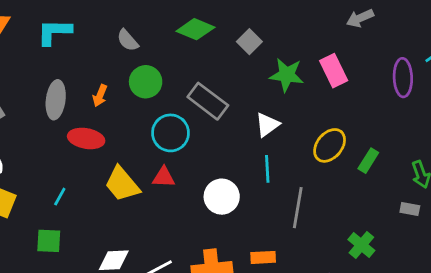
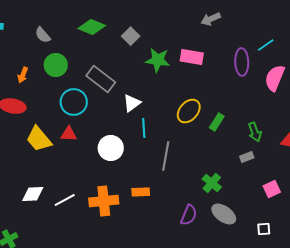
pink rectangle: (334, 71) -> (192, 57), turned -55
white triangle: (267, 125) -> (132, 103), moved
gray rectangle: (410, 209) -> (247, 157), turned -32

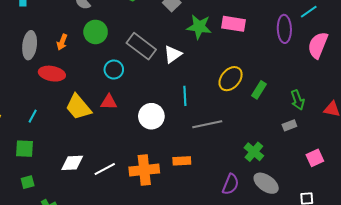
cyan circle: (74, 102) -> (114, 70), size x0.7
white triangle: (132, 103) -> (173, 54), moved
gray line: (166, 156) -> (207, 124), turned 68

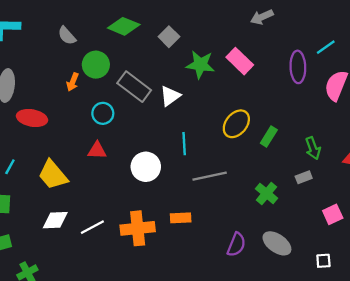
pink rectangle: (234, 24) -> (240, 61), turned 35
green circle: (96, 32) -> (96, 65), moved
orange arrow: (62, 42) -> (73, 82), moved
yellow trapezoid: (78, 107) -> (53, 175), moved
green cross: (254, 152) -> (267, 193), moved

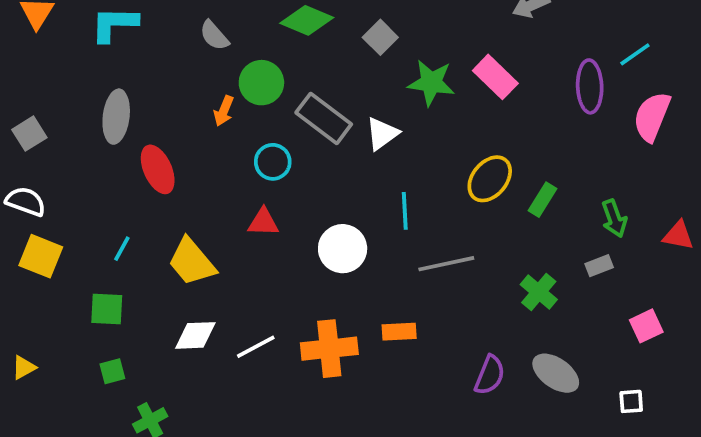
red ellipse: (32, 118) -> (158, 169), turned 56

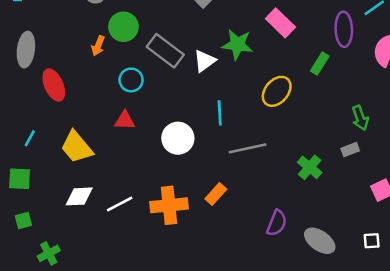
green star: (431, 83) -> (237, 44), moved
green rectangle: (543, 200) -> (320, 63), moved
orange rectangle: (399, 332) -> (216, 194), turned -45
gray ellipse: (556, 373) -> (320, 241), moved

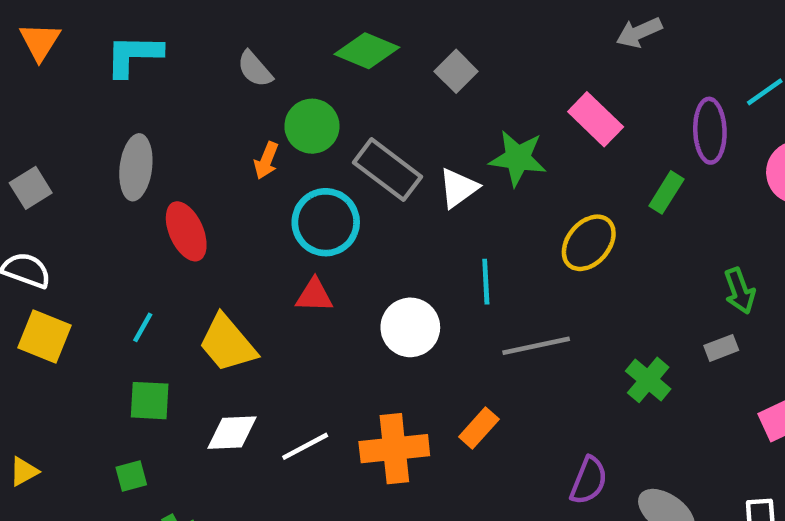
cyan circle: (131, 80) -> (326, 222), size x1.5
green square: (20, 179) -> (150, 401), moved

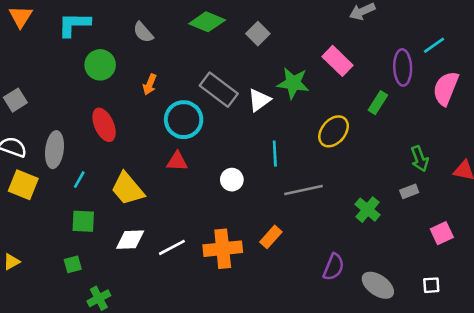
green circle: (312, 126) -> (100, 65), moved
gray ellipse: (136, 167) -> (54, 150), moved
white circle: (410, 327) -> (232, 180), size x0.7

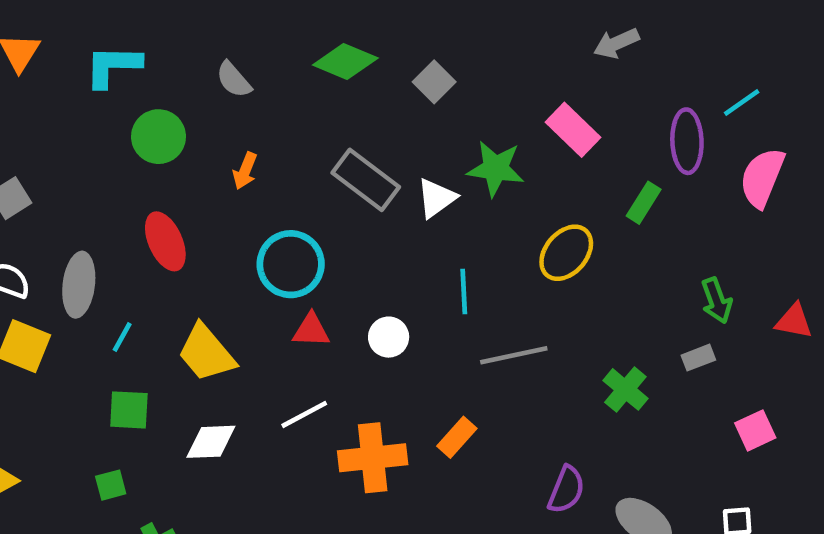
cyan circle: (184, 120) -> (291, 264), moved
red triangle: (177, 161) -> (311, 330), moved
white line: (172, 247) -> (304, 414), moved

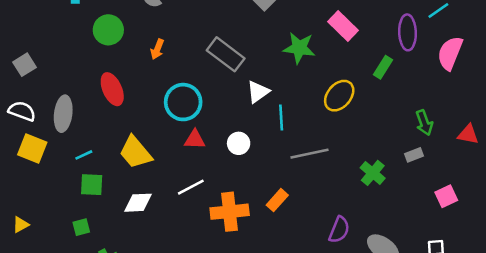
white triangle: (436, 198) -> (258, 92), moved
cyan line: (122, 337) -> (84, 155), moved, turned 36

